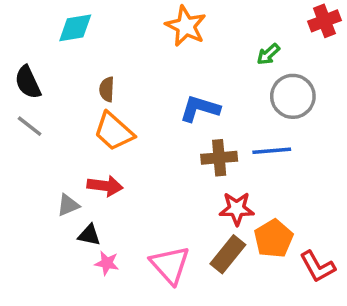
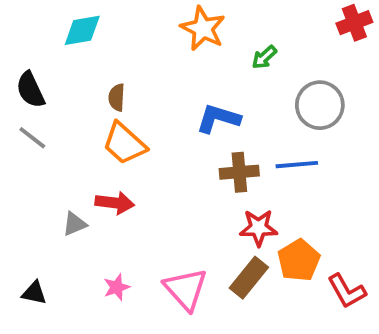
green arrow: (268, 54) -> (264, 57), moved
black triangle: (89, 235) -> (34, 293), moved
pink star: (107, 263) -> (117, 287), turned -30

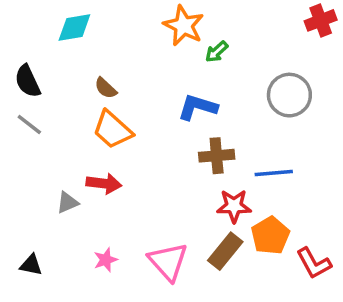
green arrow: (264, 57) -> (217, 52), moved
brown semicircle: (117, 97) -> (106, 88), turned -50
blue line: (297, 165) -> (274, 173), moved

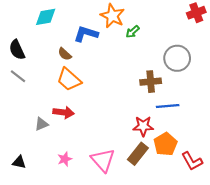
blue L-shape: (198, 107) -> (86, 34), moved
brown cross: (217, 156) -> (151, 82), moved

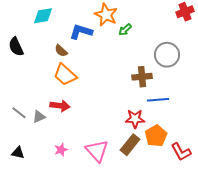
gray line: (18, 76) -> (19, 113), moved

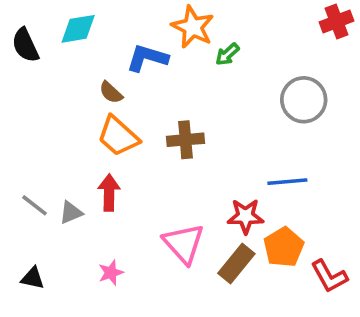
black semicircle: (16, 47) -> (25, 45), moved
brown cross: (142, 77) -> (185, 140), moved
red arrow: (60, 106) -> (109, 193), turned -96
pink triangle: (97, 151) -> (184, 244), moved

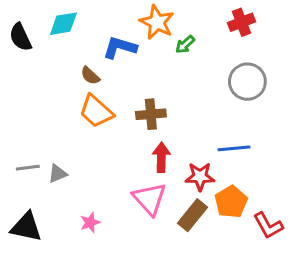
red cross: (336, 22) -> (241, 22), moved
red arrow: (109, 193) -> (161, 157), moved
gray line: (34, 205) -> (28, 168), turned -45
black triangle: (33, 278) -> (26, 227), size x1.6

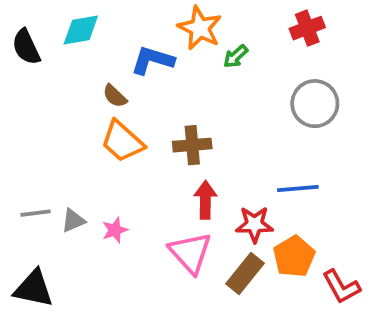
pink star: (90, 223) -> (115, 230), moved

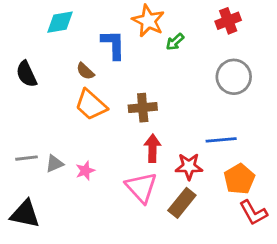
black semicircle: (26, 47) -> (26, 74), moved
blue L-shape: (153, 60) -> (113, 45), turned 72
orange pentagon: (294, 256) -> (239, 179), moved

